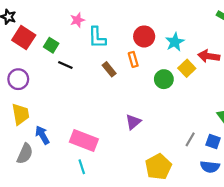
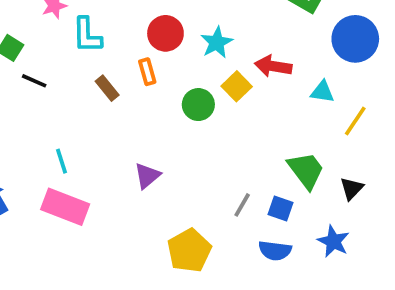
cyan line: (82, 167) -> (61, 161), moved

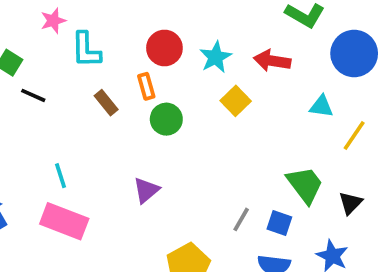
red arrow: (273, 66) -> (272, 61), moved
green circle: (198, 105) -> (166, 119), moved

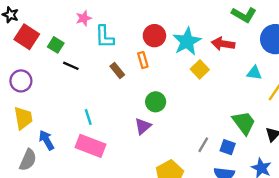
cyan star: (216, 57) -> (187, 41), size x1.4
green circle: (166, 119) -> (156, 102), moved

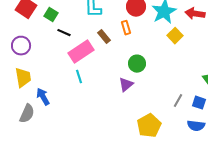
pink rectangle: (91, 146) -> (81, 52), moved, turned -55

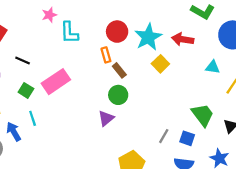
green square: (51, 15) -> (26, 90), moved
black line: (64, 33) -> (23, 60), moved
brown rectangle: (104, 37) -> (119, 70), moved
cyan line: (79, 77) -> (33, 118), moved

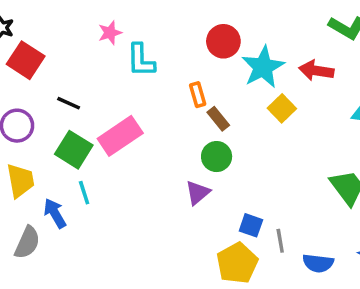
red circle: (117, 32) -> (223, 41), moved
green square: (26, 90) -> (74, 150), size x1.5
gray line: (164, 136) -> (280, 241), moved, turned -40
blue square: (187, 138) -> (251, 225), moved

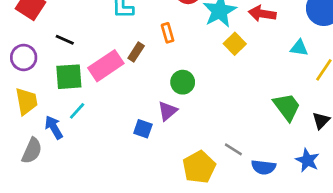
brown rectangle: (218, 119) -> (136, 52), moved, turned 72
green square: (74, 150) -> (69, 77), turned -36
cyan line: (84, 193) -> (77, 111), turned 60
blue square: (251, 225) -> (143, 129), moved
gray line: (280, 241) -> (233, 149), turned -48

